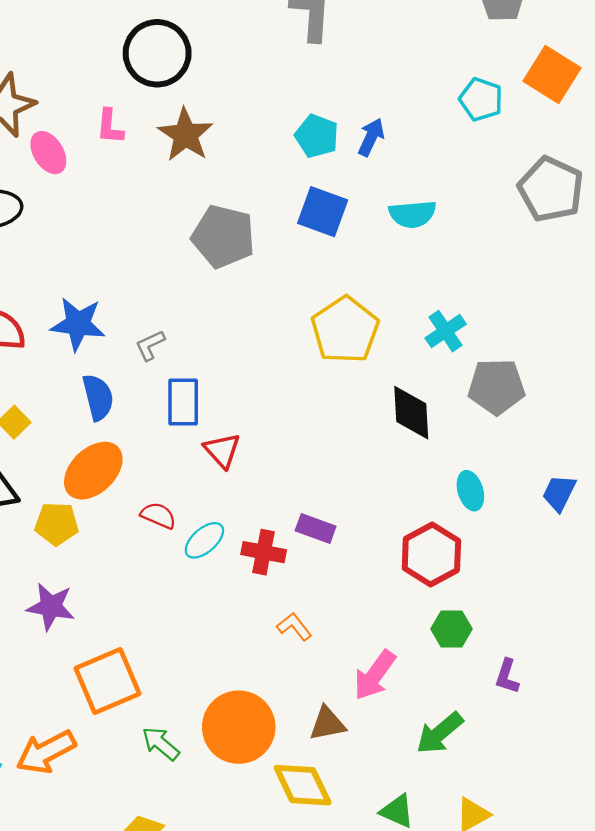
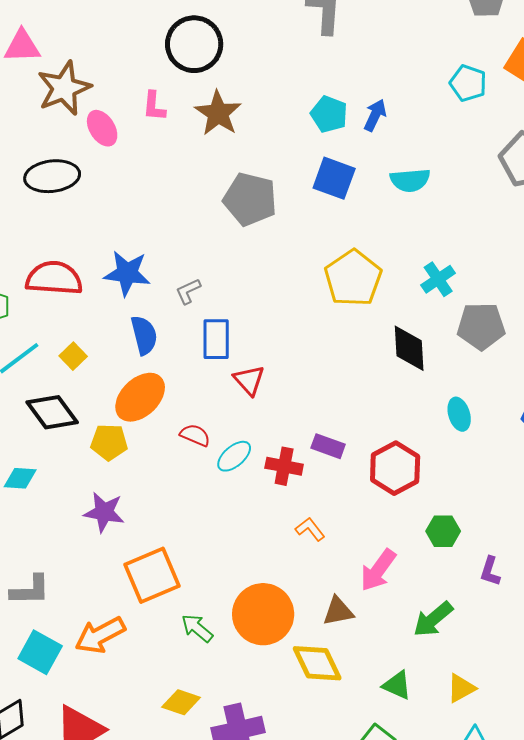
red hexagon: (431, 555) -> (395, 468), moved

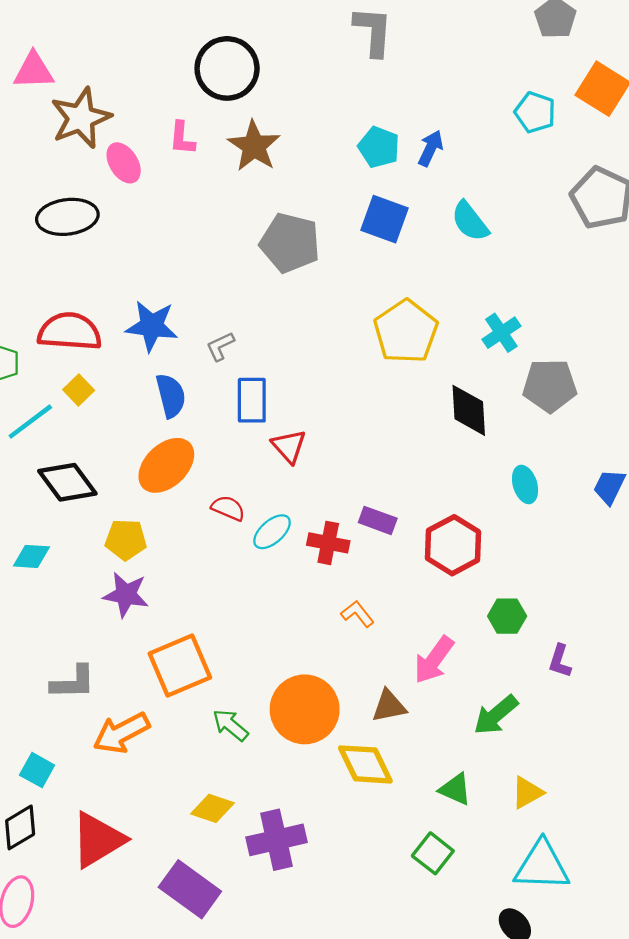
cyan semicircle: (410, 180) -> (470, 221), turned 57
yellow square: (73, 356) -> (79, 390), moved
yellow pentagon: (109, 442) -> (126, 540), moved
gray L-shape: (30, 590) -> (73, 682), moved
cyan square: (40, 652) -> (37, 770), moved, size x0.7

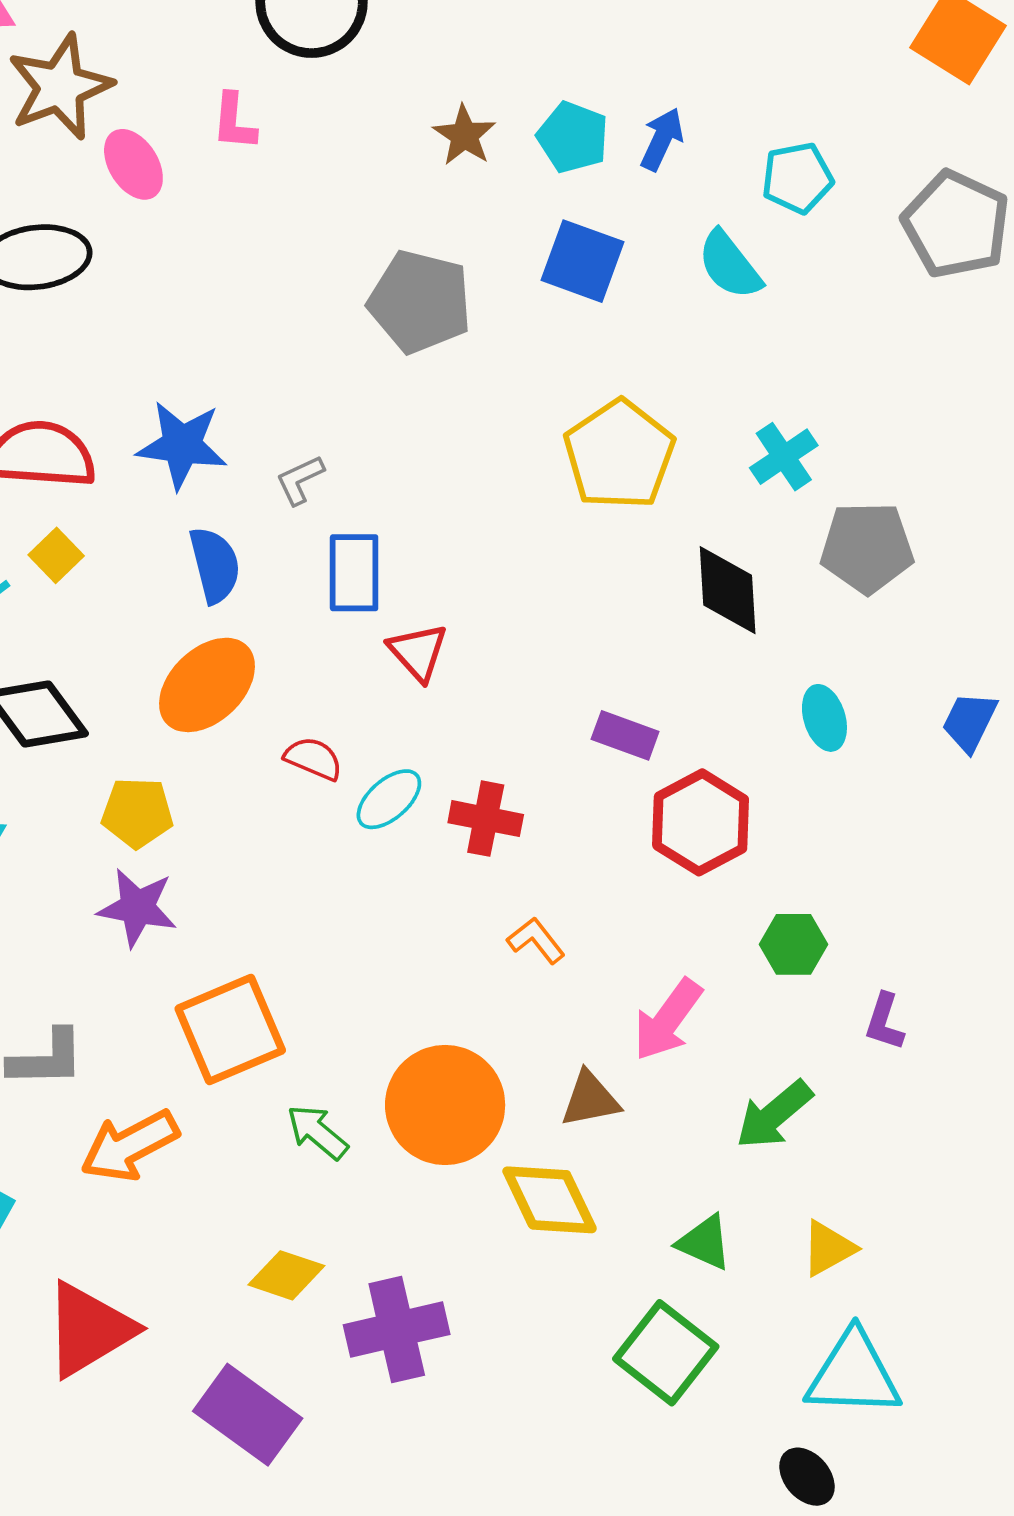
cyan pentagon: (535, 112) -> (797, 178), moved, turned -30
brown star: (254, 146) -> (464, 135), moved, size x0.7
purple rectangle: (378, 520) -> (625, 735), moved
green square: (433, 853) -> (666, 1353), size x1.4

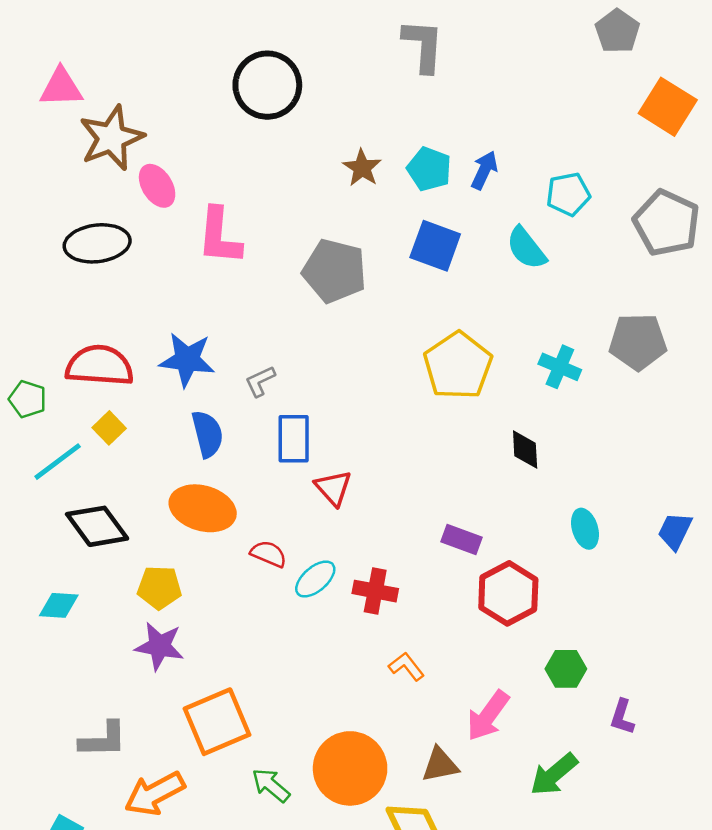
pink L-shape: (234, 122) -> (219, 236), moved, size x1.6
cyan cross: (784, 457) -> (560, 367), turned -33
gray pentagon: (867, 548) -> (638, 342), moved
black diamond: (728, 590) -> (525, 450), size x0.7
orange ellipse: (207, 685) -> (203, 508), turned 60

